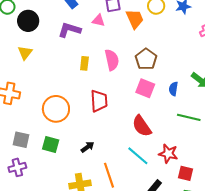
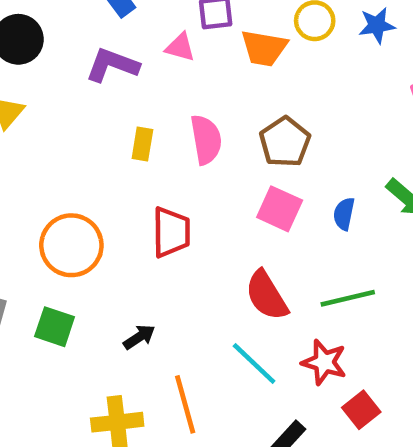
orange trapezoid: (135, 19) -> (264, 48), turned 120
green line: (189, 117) -> (348, 298), moved, turned -30
red square: (185, 173) -> (361, 410), turned 35

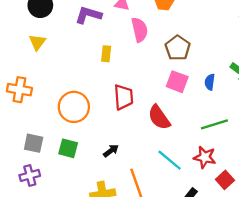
pink semicircle: (206, 140) -> (140, 30), moved
red semicircle: (267, 295) -> (159, 117), moved

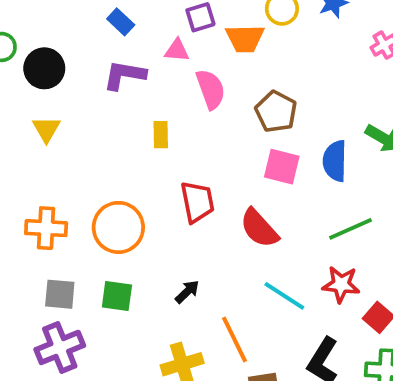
blue semicircle: (210, 82) -> (335, 161), size x1.5
orange cross: (19, 90) -> (46, 228), moved
purple cross: (30, 175) -> (60, 347), size x1.4

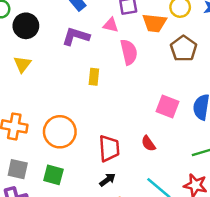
brown pentagon: (276, 112) -> (184, 49), moved
red trapezoid: (197, 202) -> (109, 148), moved
red semicircle: (259, 228) -> (148, 143), size x0.6
black arrow: (187, 292) -> (108, 180), moved

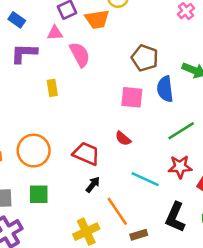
brown pentagon: (184, 49) -> (145, 58), moved
red trapezoid: (109, 148) -> (86, 154), turned -48

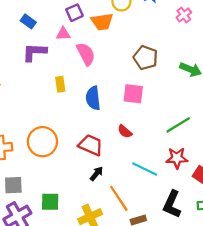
blue semicircle: (165, 89) -> (93, 98), moved
green square: (39, 194) -> (50, 202), moved

